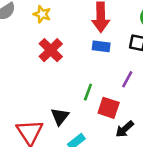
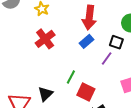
blue rectangle: (101, 46) -> (86, 41), turned -56
purple line: (127, 79) -> (107, 58), moved

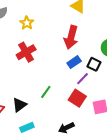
blue rectangle: (86, 41) -> (74, 62), moved
red square: (86, 92) -> (77, 98), moved

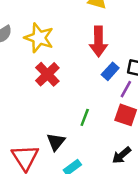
yellow star: (27, 23) -> (39, 38), size x1.6

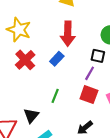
blue rectangle: (110, 71) -> (57, 59), moved

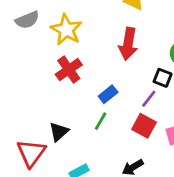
blue rectangle: (57, 59) -> (108, 94), moved
black triangle: (31, 116) -> (59, 132), moved

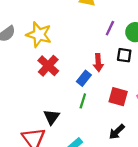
red arrow: (128, 44) -> (98, 63), moved, size x0.7
purple line: (149, 99) -> (110, 28), moved

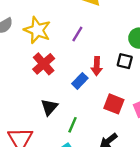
purple line: (110, 28) -> (77, 34), moved
green line: (83, 101) -> (73, 125), moved
black triangle: (52, 117) -> (49, 107), moved

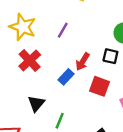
red arrow: (97, 66) -> (83, 62), turned 30
red square: (114, 104) -> (100, 86), moved

